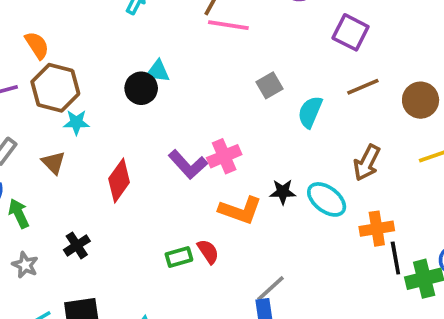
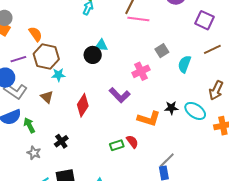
pink cross: (224, 156) -> (141, 71), moved

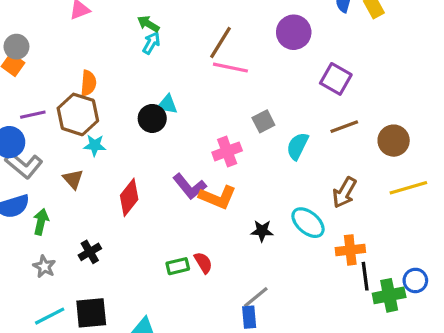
orange semicircle: (35, 34) -> (88, 83), moved, turned 35
black star: (171, 108) -> (262, 231), moved
orange L-shape: (149, 119) -> (218, 197), moved
green arrow: (29, 125) -> (41, 222), turned 35

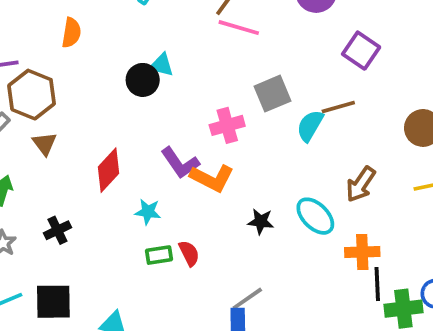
brown hexagon: (78, 114) -> (32, 95), moved
gray square: (263, 121) -> (272, 94), size x1.4
brown line: (344, 127) -> (338, 107), moved
cyan star: (95, 145) -> (148, 212), moved

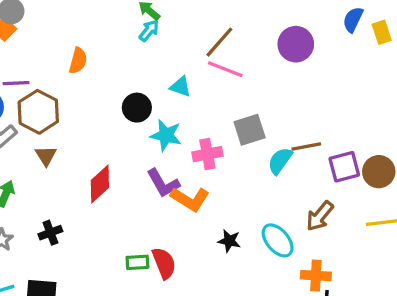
purple square: (361, 51) -> (344, 167), moved, turned 36
cyan triangle: (162, 65) -> (180, 87), moved
cyan star: (148, 212) -> (166, 135), moved, size x1.4
red semicircle: (189, 253) -> (164, 263), size x1.4

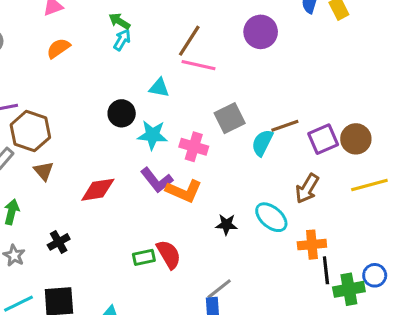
orange semicircle: (78, 61) -> (58, 48), moved, turned -130
pink cross: (207, 154) -> (194, 147), turned 36
red diamond: (100, 184) -> (98, 190), turned 42

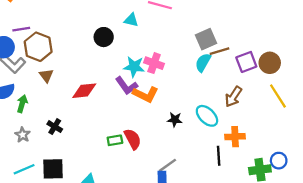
gray square: (230, 118) -> (206, 39), moved
cyan star: (152, 135) -> (134, 67), moved
yellow line: (369, 185) -> (278, 96), turned 70
black cross: (59, 242) -> (55, 127), turned -32
black line: (326, 270) -> (219, 156), moved

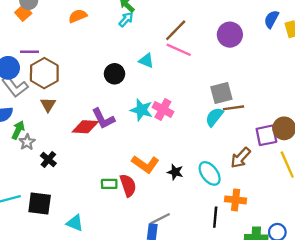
purple square: (246, 62) -> (266, 135), moved
purple L-shape: (126, 86) -> (103, 119), moved
orange L-shape: (146, 94) -> (145, 164), moved
gray star: (23, 135) -> (27, 142), moved

